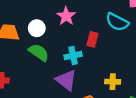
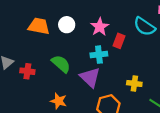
pink star: (66, 16) -> (100, 27), moved
green semicircle: (39, 52) -> (61, 64), moved

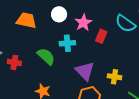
white circle: (67, 25) -> (59, 14), moved
cyan cross: (99, 55) -> (67, 43), moved
purple triangle: (90, 77) -> (85, 71), moved

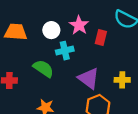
white circle: (59, 14) -> (51, 30), moved

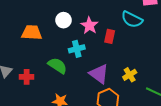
white circle: (51, 30) -> (64, 20), moved
yellow cross: (122, 80) -> (130, 75), turned -32

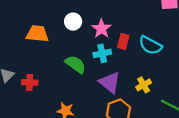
cyan semicircle: (132, 19) -> (150, 45), moved
cyan cross: (77, 49) -> (102, 53), moved
green semicircle: (57, 66) -> (75, 64), moved

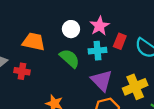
white circle: (73, 22) -> (71, 29), moved
orange trapezoid: (37, 34) -> (34, 42), moved
yellow cross: (144, 85) -> (135, 87), size x1.5

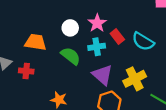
red rectangle: (120, 41) -> (117, 37), turned -56

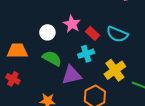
cyan cross: (97, 47) -> (86, 54), moved
red cross: (26, 71) -> (13, 79), turned 32
purple triangle: (102, 75) -> (72, 75), moved, turned -45

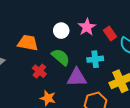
red rectangle: (93, 33) -> (110, 34), moved
red cross: (13, 79) -> (39, 71), moved

